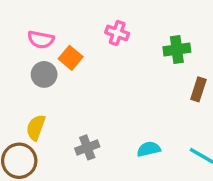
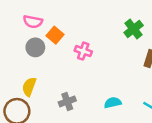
pink cross: (117, 33) -> (83, 51), moved
green cross: (177, 50) -> (134, 29), turned -30

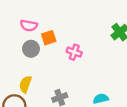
orange square: (55, 35) -> (49, 38), turned 32

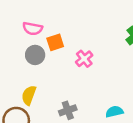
pink cross: (74, 52) -> (84, 59), turned 32

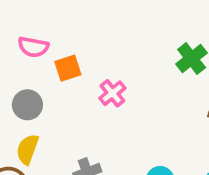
gray circle: (35, 55) -> (27, 105), moved

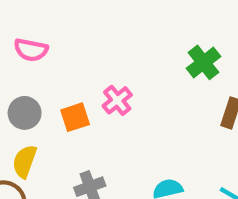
orange square: (68, 68) -> (75, 117), moved

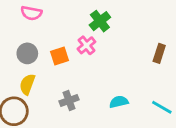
green cross: (204, 62) -> (100, 21), moved

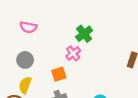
orange square: (60, 56) -> (59, 74), moved

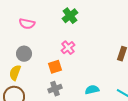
green cross: (84, 34) -> (70, 16), moved
yellow semicircle: (25, 85) -> (15, 73), moved

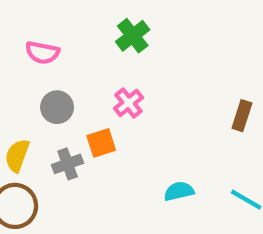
gray circle: (24, 54) -> (57, 107), moved
gray cross: (55, 89) -> (68, 164), moved

